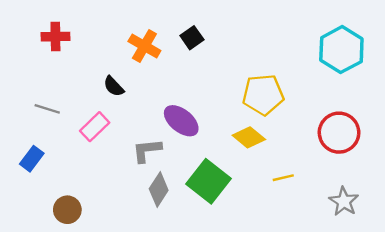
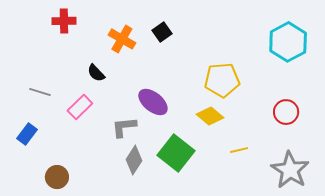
red cross: (55, 37) -> (64, 21), moved
red circle: (339, 133) -> (286, 112), size x0.7
gray star: (344, 201) -> (290, 170), size x1.5

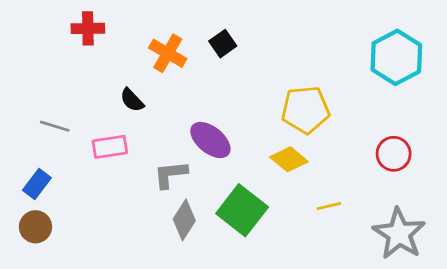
pink rectangle: (80, 107) -> (110, 147), turned 35
brown circle: (57, 177) -> (36, 227), moved

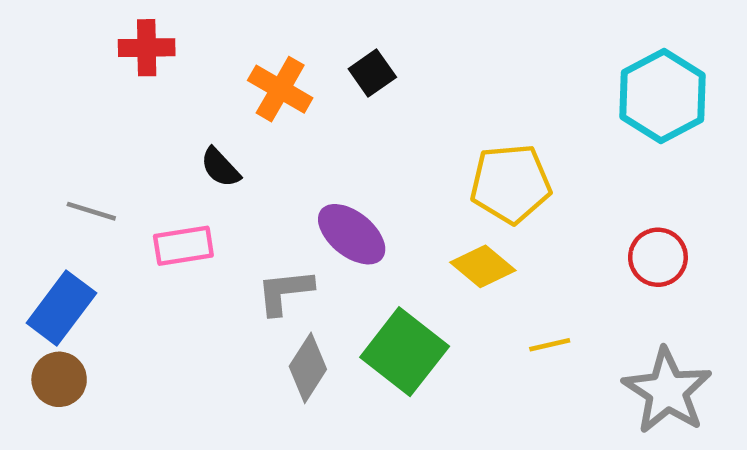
blue rectangle: (37, 184) -> (61, 308), size x1.4

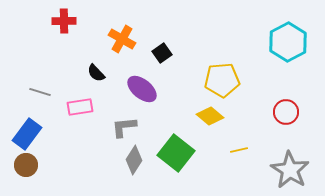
black square: (372, 73) -> (162, 53), moved
purple ellipse: (352, 234) -> (142, 89), moved

